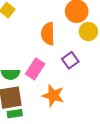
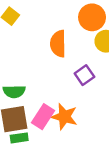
pink rectangle: (35, 69) -> (43, 117), moved

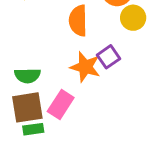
orange star: (64, 117) -> (85, 67), moved

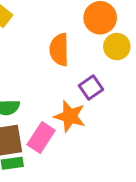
orange star: (85, 67) -> (70, 116), moved

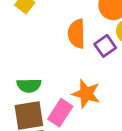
purple square: (91, 87) -> (105, 46), moved

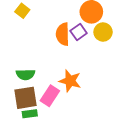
purple square: (105, 46) -> (79, 32), moved

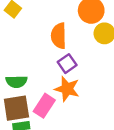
purple square: (79, 32) -> (67, 64), moved

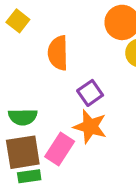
orange semicircle: (59, 36) -> (58, 53), moved

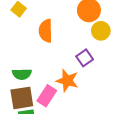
purple square: (90, 93) -> (85, 58), moved

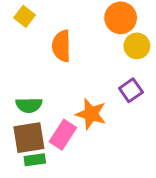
purple square: (85, 58) -> (131, 90), moved

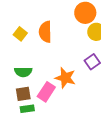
yellow square: (25, 16) -> (20, 34), moved
brown square: (29, 138) -> (23, 94), size x0.7

